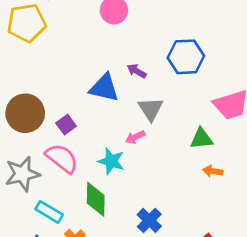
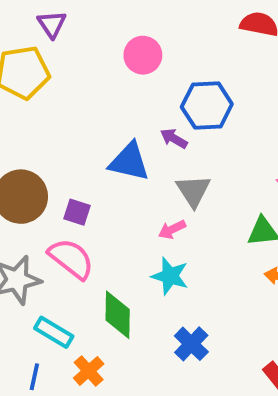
blue hexagon: (186, 57) -> (207, 106), moved
purple square: (66, 125) -> (77, 212), turned -36
cyan star: (111, 161) -> (170, 276), moved

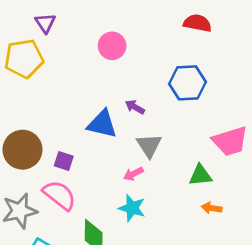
blue hexagon: (207, 106) -> (187, 83), moved

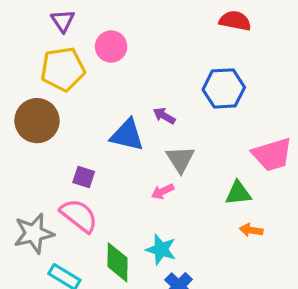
pink circle: (112, 46) -> (111, 47), moved
yellow pentagon: (24, 59) -> (63, 69), moved
brown circle: (22, 150) -> (37, 121), moved
cyan star: (132, 208) -> (161, 249), moved

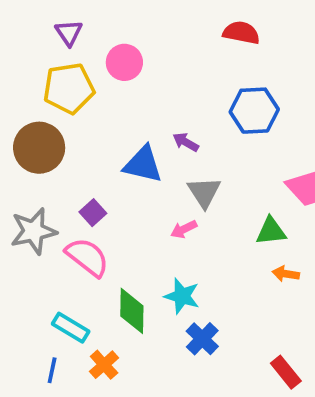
red semicircle: (235, 21) -> (241, 33), moved
purple square: (84, 177) -> (93, 213), turned 30
gray star: (34, 233) -> (34, 231), moved

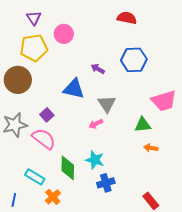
purple arrow: (186, 142) -> (98, 69), moved
blue cross: (202, 339) -> (106, 183), turned 30
blue line: (52, 370) -> (14, 200), moved

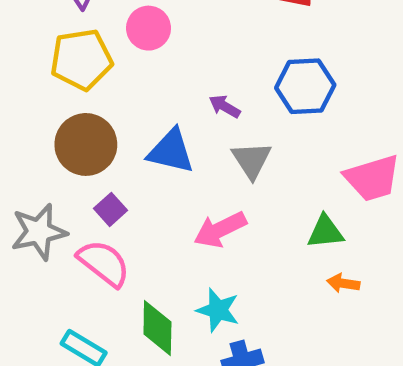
brown circle: (18, 80) -> (86, 144), moved
gray triangle: (107, 104) -> (251, 160), moved
pink arrow: (96, 124) -> (220, 230), size x1.6

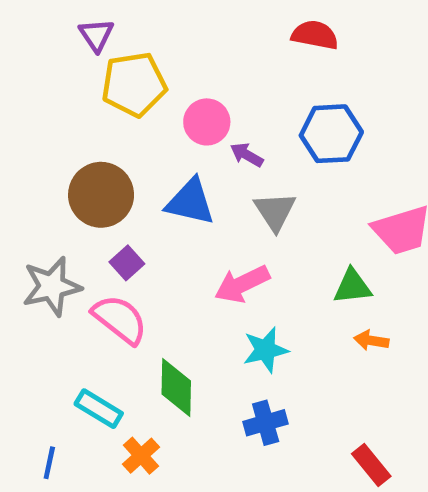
pink circle: (149, 28) -> (207, 122), moved
yellow pentagon: (81, 59) -> (134, 84), moved
cyan star: (218, 310) -> (266, 350), moved, turned -30

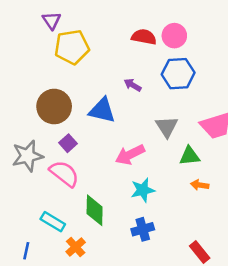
red semicircle: (315, 35) -> (144, 37), moved
pink circle: (207, 122) -> (174, 36), moved
gray triangle: (275, 211) -> (167, 127), moved

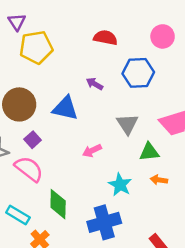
pink circle: (174, 36) -> (163, 36), moved
pink arrow: (130, 155) -> (92, 151), size x0.7
cyan star: (143, 190) -> (120, 185), moved, turned -30
blue cross: (143, 229) -> (104, 222), size x1.5

